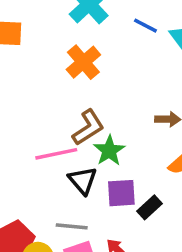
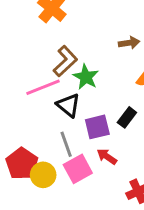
purple square: (121, 193) -> (97, 127), moved
gray line: (72, 226) -> (66, 144), turned 75

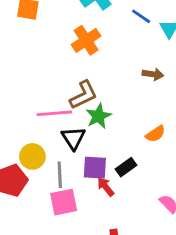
brown arrow: (129, 43) -> (153, 74), moved
red arrow: (107, 157) -> (106, 187), moved
yellow circle: (43, 175) -> (32, 156), moved

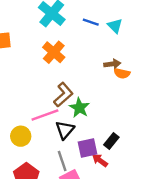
orange semicircle: (156, 134) -> (122, 73), moved, turned 63
black triangle: (73, 138) -> (65, 130), turned 30
yellow circle: (32, 156) -> (21, 136), moved

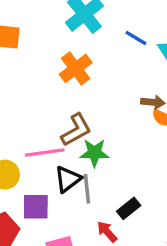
green star: (79, 108) -> (94, 153), turned 30
purple square: (87, 148) -> (36, 207), moved
gray line: (62, 161) -> (87, 189), moved

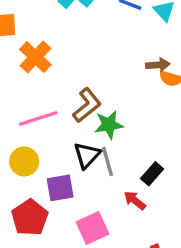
orange cross: (76, 68) -> (35, 57), moved
pink line: (45, 153) -> (38, 118), moved

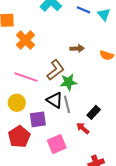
brown arrow: (158, 65) -> (77, 48), moved
pink line: (38, 118) -> (26, 77), turned 35
black triangle: (87, 155) -> (55, 100), turned -42

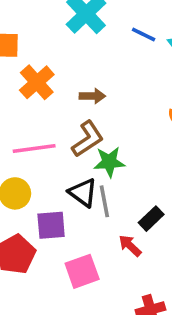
brown arrow: (77, 48) -> (92, 96), moved
pink line: (26, 77) -> (34, 149), turned -30

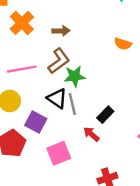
purple square: (51, 225) -> (36, 122), turned 35

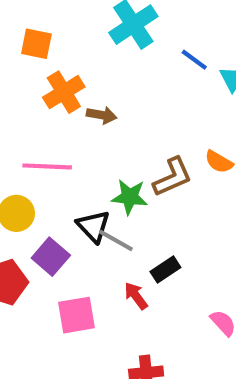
brown arrow: (61, 31) -> (102, 115), moved
brown L-shape: (59, 61) -> (173, 177), moved
gray line: (72, 104) -> (116, 240), turned -60

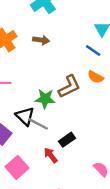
blue line: (194, 60) -> (93, 50), moved
brown arrow: (102, 115) -> (41, 40), moved
pink square: (76, 315) -> (17, 167), turned -30

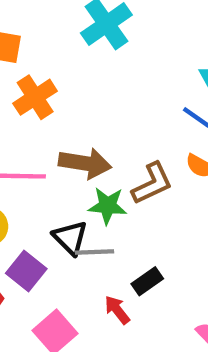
brown arrow: (41, 40) -> (85, 163), moved, size x1.6
gray line: (38, 124) -> (94, 252), turned -30

